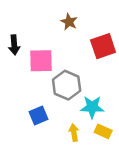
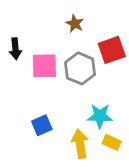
gray hexagon: (67, 85) -> (80, 68), moved
yellow arrow: (74, 133) -> (80, 144), size x1.5

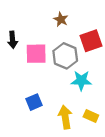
cyan star: (100, 116) -> (81, 81), moved

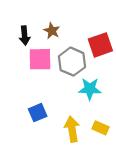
brown star: (61, 19) -> (52, 31), moved
black arrow: (13, 40) -> (25, 35), moved

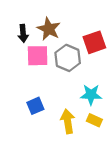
brown star: (52, 31) -> (49, 29), size x1.5
cyan star: (90, 89) -> (91, 95), moved

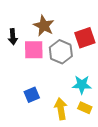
black arrow: (23, 33) -> (13, 37), moved

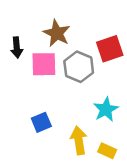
cyan star: (82, 85) -> (106, 109), turned -30
yellow rectangle: (85, 108) -> (107, 151), moved

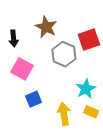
pink square: (44, 64) -> (22, 69), moved, turned 30
yellow rectangle: (107, 151) -> (91, 112), moved

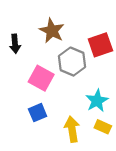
pink square: (22, 69) -> (41, 78), moved

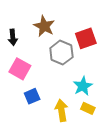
pink square: (41, 78) -> (20, 69), moved

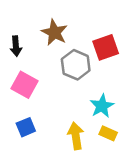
blue square: (32, 96) -> (26, 127), moved

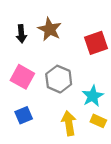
black arrow: (16, 46) -> (21, 34), moved
gray hexagon: (76, 65) -> (59, 79), moved

